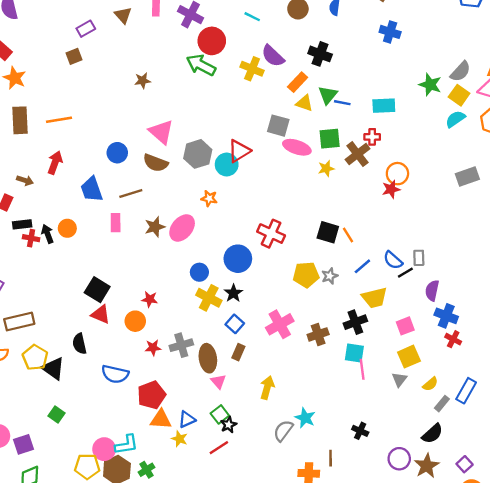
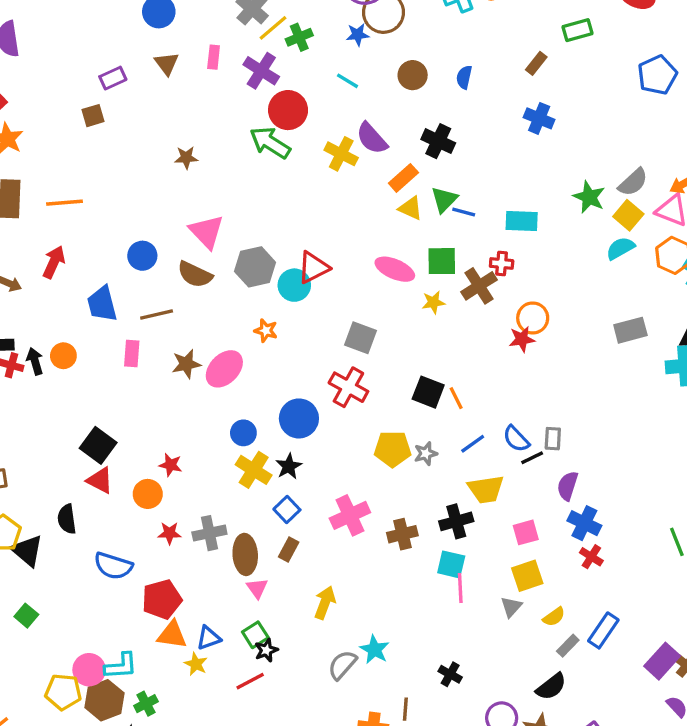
gray square: (278, 126) -> (360, 338), moved

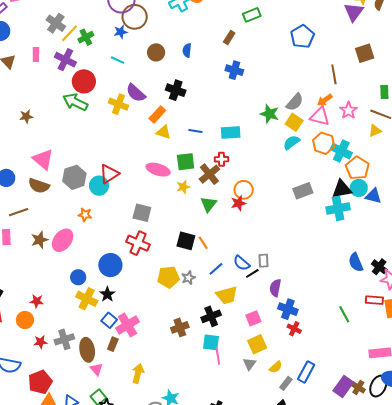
green triangle: (444, 200) -> (209, 204), moved
pink cross: (350, 515) -> (128, 325), moved

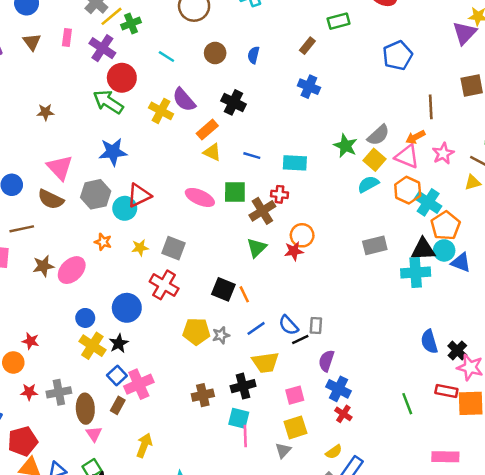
blue star: (121, 32) -> (113, 152), moved, size x1.6
yellow star: (183, 187) -> (140, 248), moved
yellow semicircle: (276, 367) -> (334, 452), moved

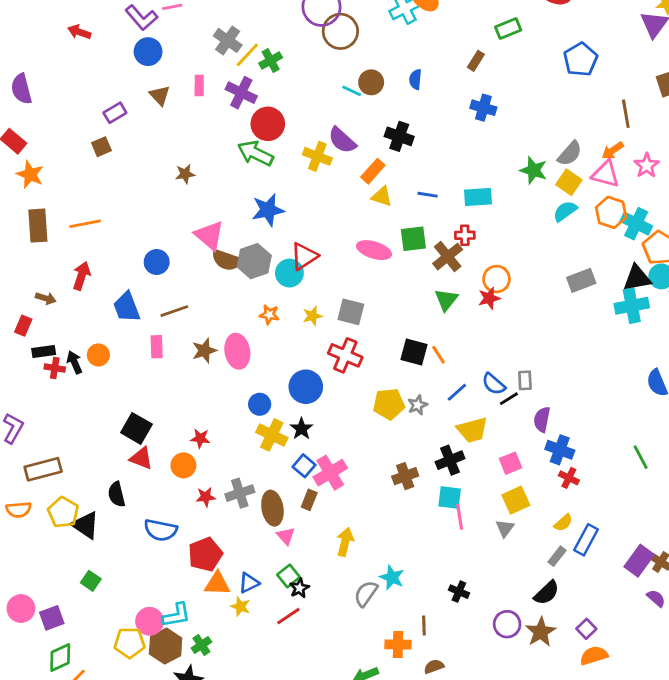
cyan line: (166, 57) -> (352, 91), moved
brown semicircle: (51, 199) -> (227, 260), moved
pink ellipse: (72, 270) -> (237, 351), turned -48

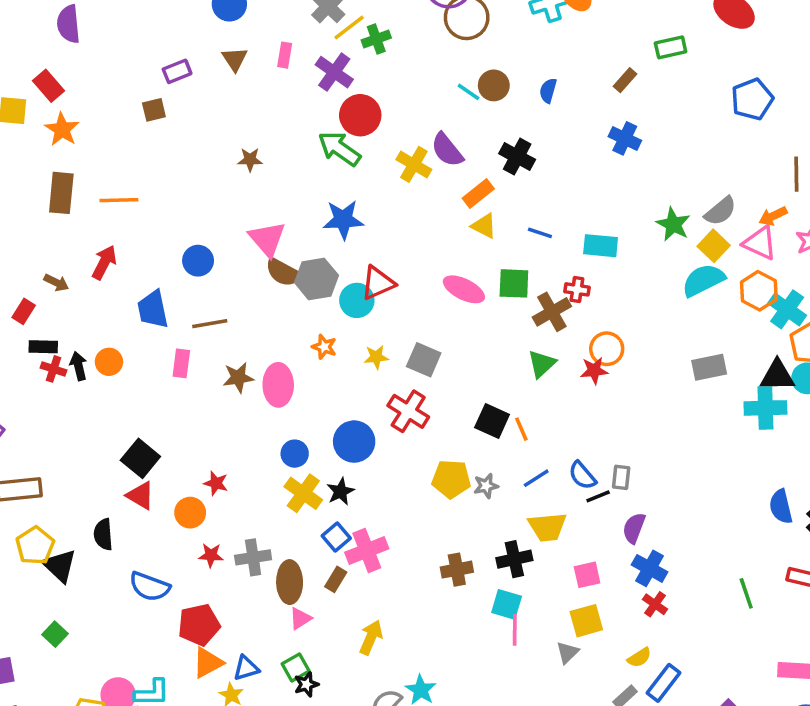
cyan semicircle: (565, 211) -> (703, 280), size x1.4
pink triangle: (286, 536) -> (300, 618), turned 30
orange triangle: (217, 584) -> (208, 663), turned -40

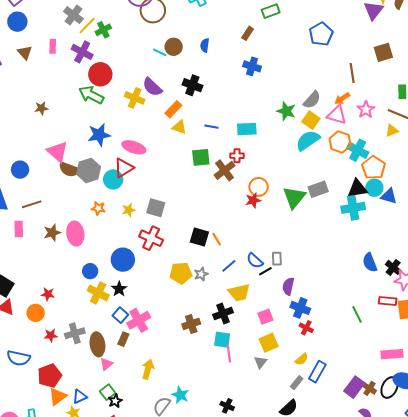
pink ellipse: (464, 289) -> (134, 147), moved
green triangle: (542, 364) -> (294, 197), moved, size x1.4

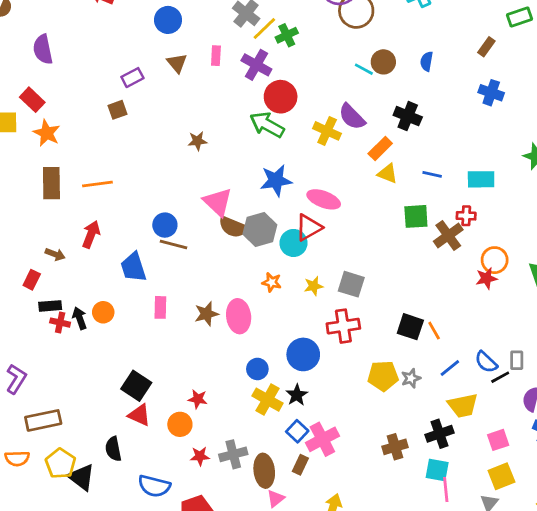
brown line: (32, 204) -> (174, 244), moved, turned 30
red cross: (151, 238) -> (343, 326), turned -35

